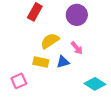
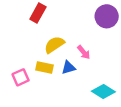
purple circle: (77, 15) -> (107, 16), moved
pink square: (19, 81) -> (21, 77), moved

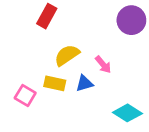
pink square: (21, 77) -> (25, 95), turned -35

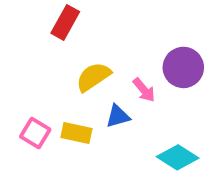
purple circle: (131, 20) -> (183, 67), moved
yellow rectangle: (55, 83) -> (76, 133), moved

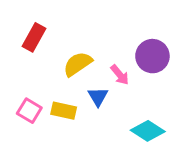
red rectangle: (65, 22) -> (34, 37), moved
blue triangle: (118, 116) -> (98, 97), turned -45

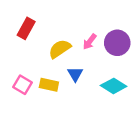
pink arrow: (120, 75) -> (90, 42), moved, turned 77
cyan diamond: (148, 131) -> (114, 86), moved

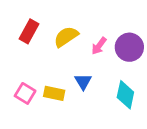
yellow semicircle: (60, 49) -> (66, 37), moved
cyan diamond: (114, 86) -> (125, 95), turned 70

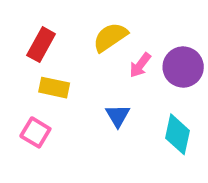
yellow semicircle: (66, 37) -> (110, 37), moved
yellow rectangle: (54, 93) -> (54, 88), moved

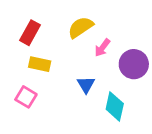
purple circle: (183, 67) -> (134, 64), moved
cyan diamond: (178, 134) -> (115, 106), moved

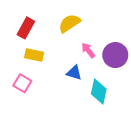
pink arrow: (102, 48) -> (88, 50), moved, turned 105
blue triangle: (86, 85) -> (74, 73), turned -42

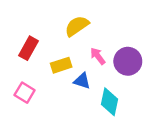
red rectangle: (26, 28) -> (28, 48), moved
yellow rectangle: (34, 55) -> (61, 65), moved, turned -30

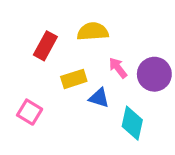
yellow semicircle: (77, 26) -> (93, 32), turned 30
red rectangle: (28, 48) -> (45, 46), moved

